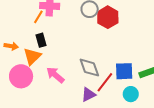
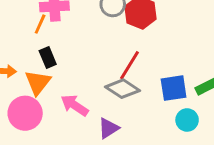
gray diamond: (89, 68) -> (122, 89), turned -30
red line: (105, 82) -> (130, 65), moved
purple triangle: (88, 95) -> (108, 128), moved

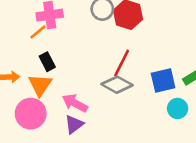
orange line: (40, 24) -> (38, 32), turned 30
purple triangle: (108, 128) -> (74, 124), moved

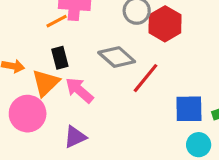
gray diamond: (117, 85) -> (117, 57), moved
pink arrow: (75, 103) -> (79, 90), moved

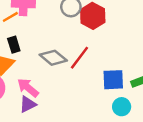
gray diamond: (117, 57) -> (53, 58), moved
pink arrow: (79, 90) -> (28, 88), moved

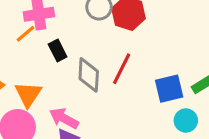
black rectangle: (14, 45) -> (58, 50), moved
gray diamond: (53, 58) -> (89, 75), turned 64

